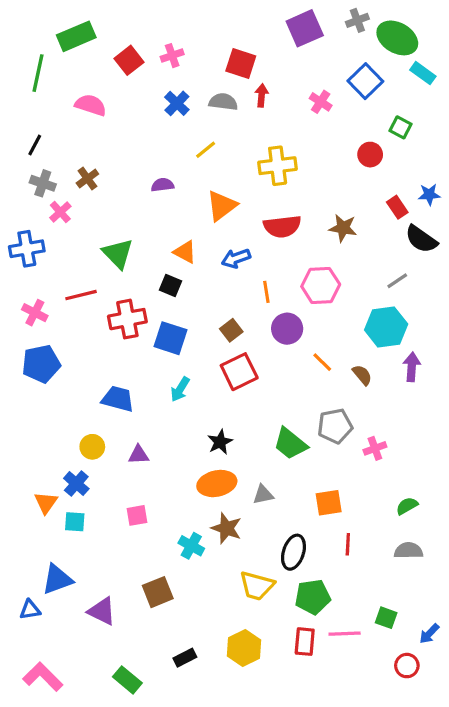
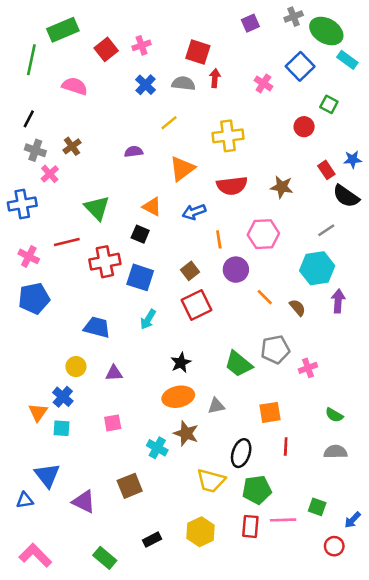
purple square: (305, 28) -> (250, 23), size x0.6
green semicircle: (407, 506) -> (334, 415), turned -120
blue triangle: (57, 579) -> (47, 475), turned -48

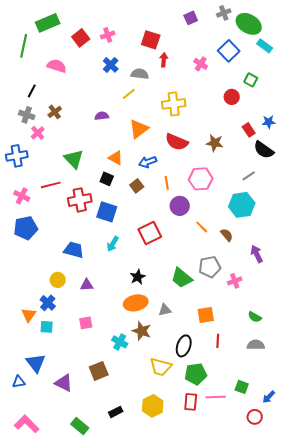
gray semicircle: (183, 83) -> (140, 74), moved
black line: (29, 119) -> (32, 91), moved
red semicircle: (232, 186) -> (177, 142), turned 30
brown square: (190, 271) -> (137, 186), moved
purple arrow: (338, 301) -> (257, 254), moved, turned -30

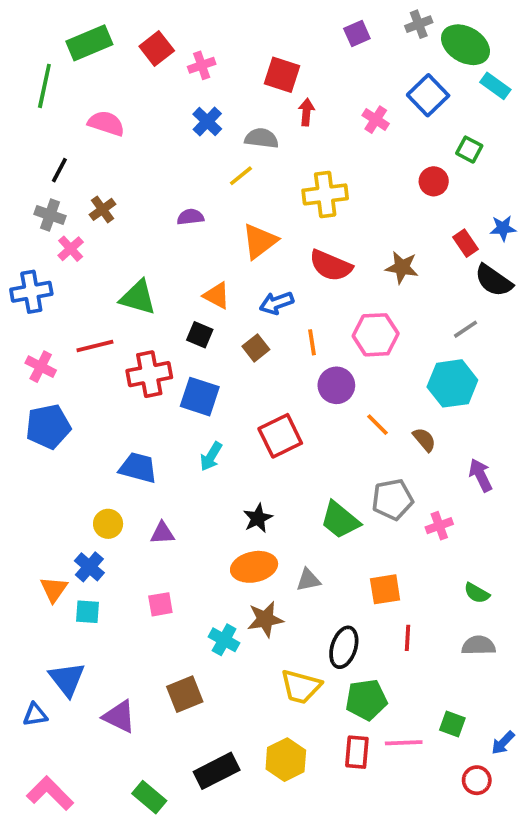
red square: (81, 38) -> (157, 48), moved
green triangle: (74, 159) -> (138, 297), turned -30
brown star: (142, 331) -> (265, 619), turned -30
black rectangle: (116, 412) -> (217, 771), size x1.6

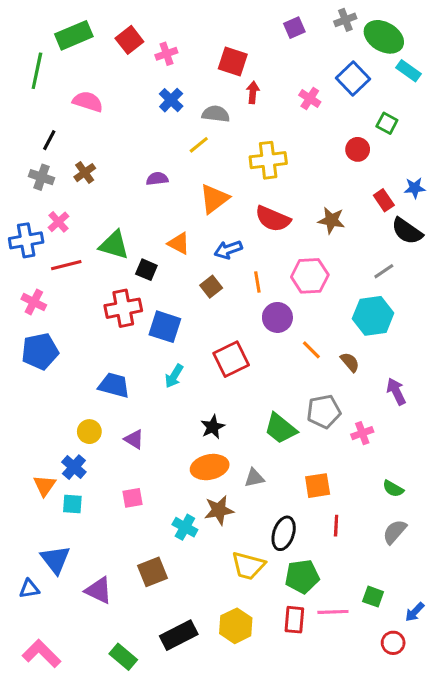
pink cross: (71, 249) -> (58, 222), moved
black square: (200, 335) -> (146, 270), moved
red line: (95, 346) -> (66, 265), moved
purple triangle: (162, 533) -> (134, 439), turned 35
gray semicircle: (479, 645) -> (395, 532), turned -48

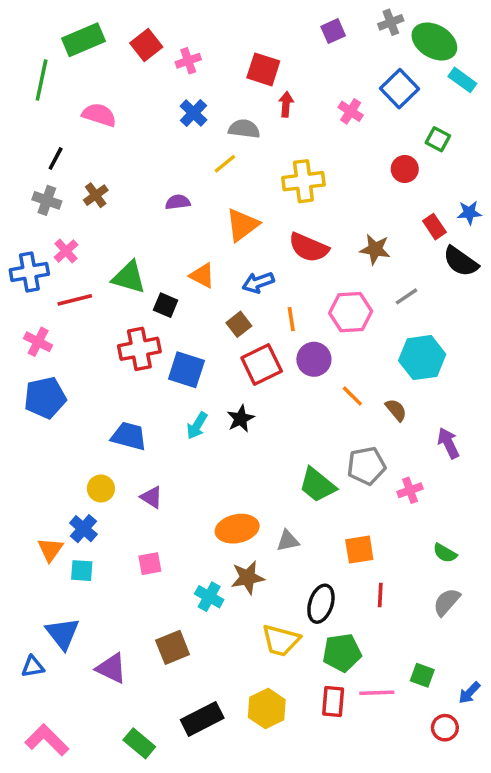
gray line: (384, 271) -> (406, 296), moved
red square: (231, 359) -> (262, 365), moved
black star: (213, 427) -> (241, 419), moved

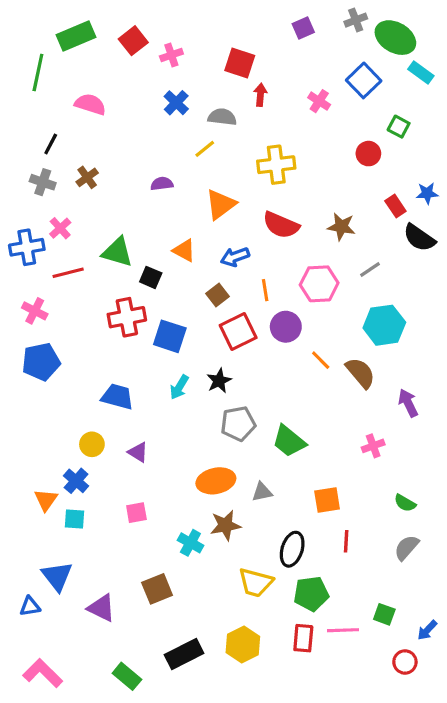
brown semicircle: (396, 410) -> (360, 373), size x1.5
gray pentagon: (366, 466) -> (238, 424), moved

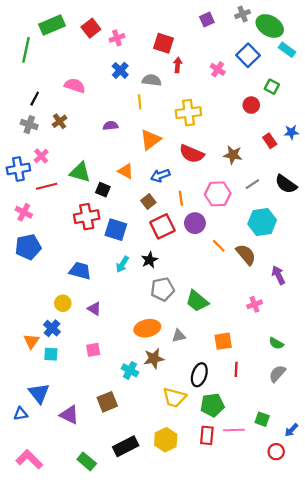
pink semicircle: (90, 104) -> (75, 86), moved
yellow line: (205, 149) -> (140, 102), turned -56
black semicircle: (419, 238) -> (286, 184), moved

